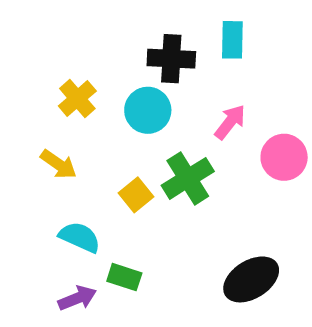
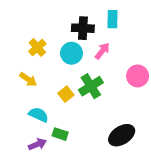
pink arrow: (230, 122) -> (102, 51), moved

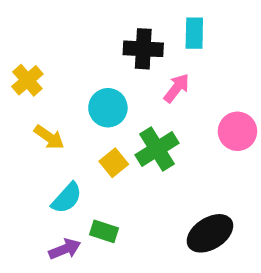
yellow cross: (37, 48) -> (27, 80), moved
cyan circle: (72, 53) -> (108, 108), moved
cyan semicircle: (38, 115) -> (67, 198), turned 108

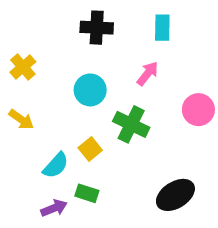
black cross: (143, 49) -> (97, 28), moved
yellow arrow: (49, 137) -> (21, 119), moved
green cross: (157, 149) -> (131, 124), turned -32
yellow square: (114, 163) -> (90, 149), moved

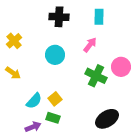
green cross: (131, 124) -> (96, 76), moved
yellow square: (90, 149) -> (55, 99), moved

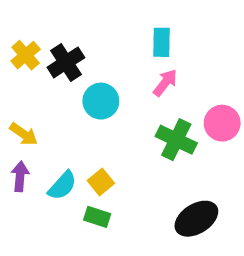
black cross: (59, 17) -> (66, 62), moved, turned -36
cyan rectangle: (99, 17) -> (162, 42), moved
yellow cross: (14, 41) -> (26, 55), moved
purple arrow: (33, 127) -> (20, 176), moved, turned -63

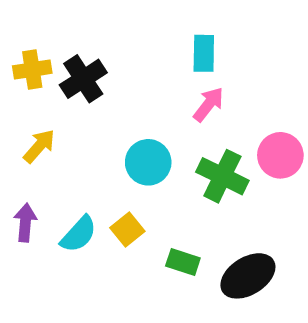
yellow cross: (26, 55) -> (32, 70), turned 32
cyan circle: (101, 101) -> (148, 162), moved
yellow arrow: (24, 134) -> (39, 146), moved, turned -84
green rectangle: (97, 217) -> (183, 262), moved

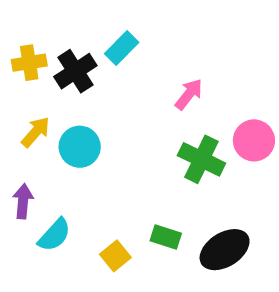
cyan rectangle: (204, 53) -> (122, 48), moved, turned 44
cyan circle: (148, 162) -> (80, 147), moved
yellow square: (127, 230) -> (115, 256), moved
cyan semicircle: (79, 234) -> (54, 235), moved

